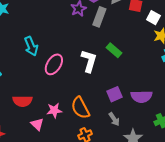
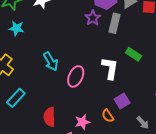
purple square: (115, 94) -> (122, 101), moved
red semicircle: (22, 101) -> (49, 117), turned 96
orange semicircle: (80, 108) -> (108, 116), size x0.6

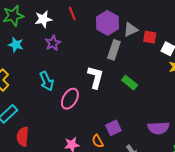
purple star: (93, 18) -> (53, 43), moved
white L-shape: (110, 68) -> (95, 77), moved
red semicircle: (49, 117) -> (23, 137), moved

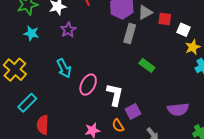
white L-shape: (95, 77) -> (115, 95), moved

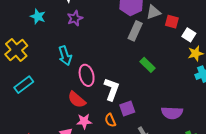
pink ellipse: (88, 85) -> (87, 75), turned -50
red semicircle: (43, 125) -> (77, 100), moved, turned -60

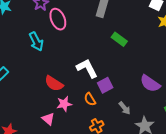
pink ellipse: (87, 75) -> (58, 19), moved
white L-shape: (112, 89) -> (87, 68), turned -40
purple semicircle: (172, 113) -> (150, 83), turned 40

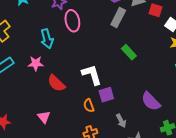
pink star: (64, 104) -> (36, 63), moved

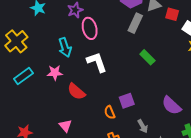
white L-shape: (92, 75) -> (97, 62), moved

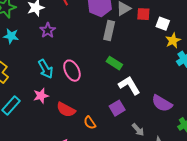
pink ellipse: (90, 28) -> (72, 71), moved
green rectangle: (147, 57) -> (114, 63), moved
white L-shape: (97, 62) -> (129, 85), moved
orange semicircle: (110, 112) -> (90, 123), moved

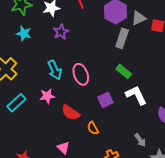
purple square: (117, 108) -> (105, 100), moved

